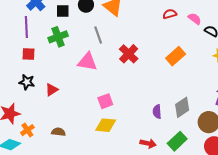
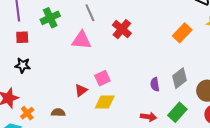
orange rectangle: (176, 56) -> (182, 33), moved
red triangle: (52, 90) -> (81, 90), moved

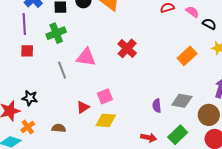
gray line: (90, 13) -> (62, 70), moved
black star: (23, 65) -> (30, 98), moved
gray diamond: (180, 78) -> (182, 101), turned 45

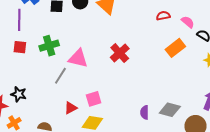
green cross: (56, 33) -> (49, 46), moved
orange rectangle: (187, 56) -> (175, 48), moved
gray line: (62, 70) -> (60, 76), moved, turned 48

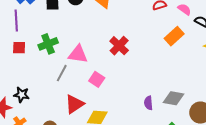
pink square: (94, 99) -> (97, 79), moved, turned -35
red triangle: (71, 108) -> (74, 104), size x1.5

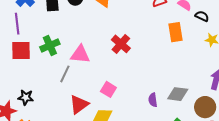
orange rectangle: (174, 36) -> (175, 32), turned -54
red square: (19, 48) -> (21, 50), size x1.5
pink square: (97, 79) -> (108, 89), moved

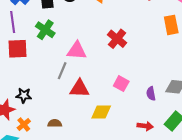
green cross: (50, 45) -> (45, 30), moved, turned -30
pink square: (108, 89) -> (121, 84), moved
red triangle: (79, 104) -> (79, 89), moved, turned 40

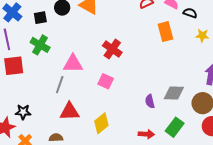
pink square: (121, 84) -> (106, 81), moved
red triangle: (79, 89) -> (69, 112), moved
yellow diamond: (101, 112) -> (101, 123), turned -35

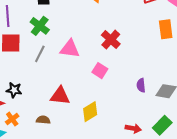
gray line: (60, 85) -> (40, 54), moved
purple semicircle: (150, 101) -> (141, 85), moved

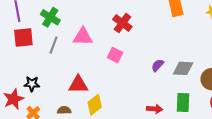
purple semicircle: (141, 85) -> (158, 65), turned 56
yellow diamond: (90, 112) -> (95, 105), moved
green rectangle: (162, 125) -> (183, 103), turned -36

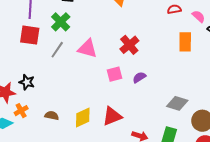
pink square: (115, 55) -> (115, 74), turned 35
purple semicircle: (158, 65) -> (139, 77), moved
red triangle: (78, 85) -> (112, 116), moved, turned -35

